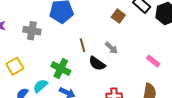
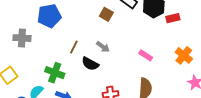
brown line: (83, 45) -> (74, 47), turned 48

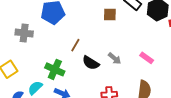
brown square: (106, 14) -> (110, 14), turned -32
gray arrow: (103, 47) -> (115, 58), moved

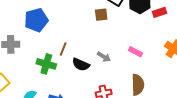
brown square: (110, 14) -> (101, 15), moved
green cross: (55, 69) -> (46, 64), moved

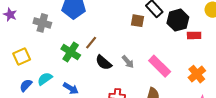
pink rectangle: (135, 52) -> (160, 66), size x1.6

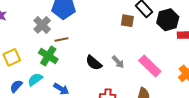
gray cross: (42, 23) -> (42, 25), moved, turned 30
brown line: (91, 43) -> (61, 39), moved, turned 40
green cross: (71, 52) -> (48, 56), moved

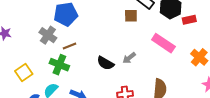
gray arrow: (118, 62) -> (129, 58), turned 104
pink rectangle: (150, 66) -> (163, 43), moved

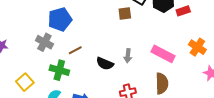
pink rectangle: (163, 43) -> (163, 54), moved
brown line: (69, 46) -> (75, 50), moved
gray arrow: (129, 58) -> (128, 56), turned -40

